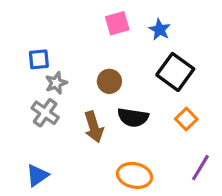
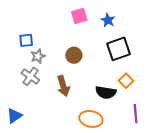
black square: (175, 72) -> (119, 49), turned 35
black semicircle: (133, 117) -> (106, 92), moved
purple line: (200, 168) -> (136, 114), turned -36
blue triangle: (37, 175) -> (14, 116), moved

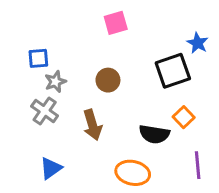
blue star: (108, 20) -> (198, 43), moved
blue triangle: (14, 116) -> (51, 168), moved

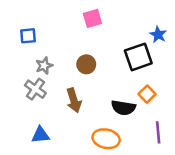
blue square: (38, 58) -> (28, 36), moved
blue triangle: (51, 168) -> (40, 135), turned 30

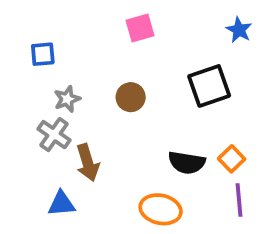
blue star: (158, 35) -> (239, 30), moved
orange square: (147, 94) -> (232, 159), moved
brown arrow: (74, 100) -> (88, 163), moved

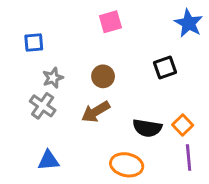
blue star: (239, 30) -> (189, 23), size x1.4
black square: (209, 86) -> (165, 67), size x0.7
brown arrow: (88, 163) -> (96, 112), moved, turned 76

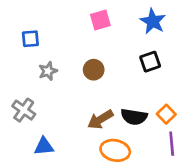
blue star: (189, 23) -> (153, 21), moved
gray cross: (43, 106) -> (24, 110), moved
brown arrow: (96, 112) -> (100, 119), moved

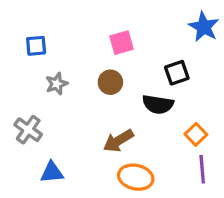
pink square: (100, 20) -> (121, 43), moved
blue star: (153, 21) -> (204, 27), moved
black semicircle: (134, 117) -> (158, 104), moved

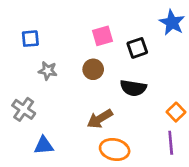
black square: (177, 73) -> (137, 48), moved
gray star: (57, 84) -> (48, 71), turned 30
orange square: (196, 134) -> (176, 112), moved

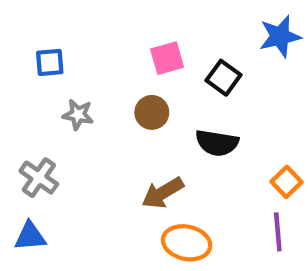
blue star: (172, 23) -> (280, 36), turned 30
black square: (137, 48) -> (224, 78), turned -35
blue triangle: (44, 145) -> (30, 236), moved

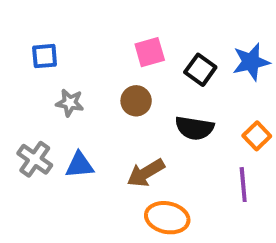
blue star: (280, 36) -> (251, 62), moved
orange square: (287, 182) -> (257, 136), moved
purple line: (278, 232) -> (243, 185), moved
blue triangle: (30, 236) -> (80, 165), moved

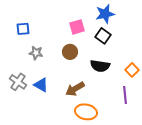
blue star: (251, 62) -> (105, 14), moved
blue triangle: (80, 165) -> (41, 85), turned 35

